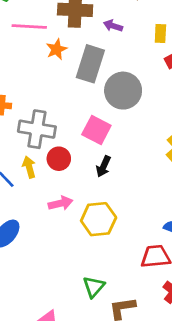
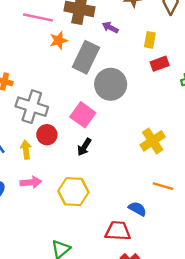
yellow arrow: (29, 167) -> (26, 150), moved
pink arrow: (61, 203) -> (31, 182), moved

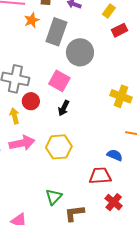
yellow rectangle: (150, 40) -> (109, 11), turned 32
yellow cross: (153, 141) -> (121, 96), turned -30
pink arrow: (31, 182) -> (22, 143), size x1.4

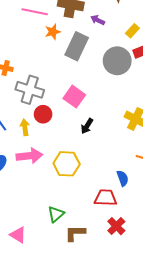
gray circle: (80, 52) -> (117, 61), moved
black arrow: (64, 108) -> (87, 126), moved
blue semicircle: (115, 155) -> (123, 178), turned 42

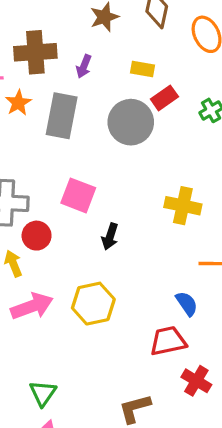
purple arrow: (98, 20) -> (84, 66), turned -80
yellow rectangle: (132, 31) -> (142, 69), turned 72
green triangle: (56, 214) -> (43, 393), moved

